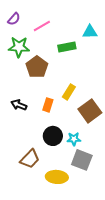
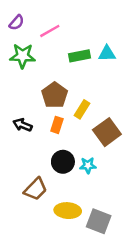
cyan triangle: (90, 32) -> (107, 54), moved
brown pentagon: (37, 67) -> (55, 95), moved
gray square: (82, 160) -> (99, 221), moved

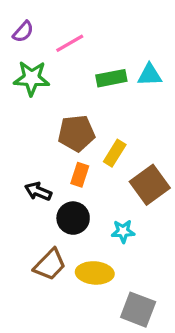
brown pentagon: (55, 95) -> (76, 133), turned 30
black arrow: (22, 125) -> (38, 191), moved
black circle: (63, 162) -> (73, 218), moved
yellow ellipse: (68, 211) -> (95, 273), moved

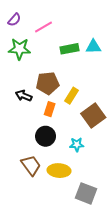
black arrow: (38, 191) -> (24, 96), moved
brown trapezoid: (50, 265) -> (31, 165), turned -80

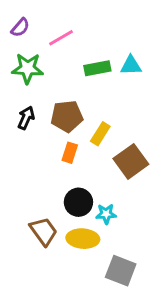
black arrow: (24, 96) -> (26, 118), moved, turned 91
black circle: (46, 136) -> (78, 202), moved
cyan star: (77, 145) -> (106, 214), moved

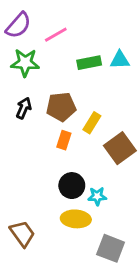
purple semicircle: (20, 28) -> (18, 25), size x1.5
brown trapezoid: (44, 231) -> (22, 234), moved

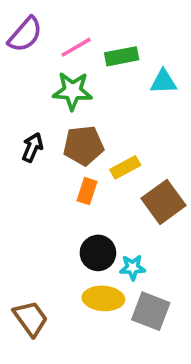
green star: (25, 63) -> (72, 91), moved
green rectangle: (89, 63) -> (122, 56), moved
yellow rectangle: (92, 123) -> (125, 167), turned 30
gray square: (111, 248) -> (151, 311), moved

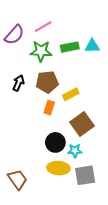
purple semicircle: (25, 34) -> (14, 35), moved
green rectangle: (122, 56) -> (70, 47), moved
brown square: (163, 202) -> (82, 124), moved
gray square: (151, 311) -> (85, 175), turned -30

